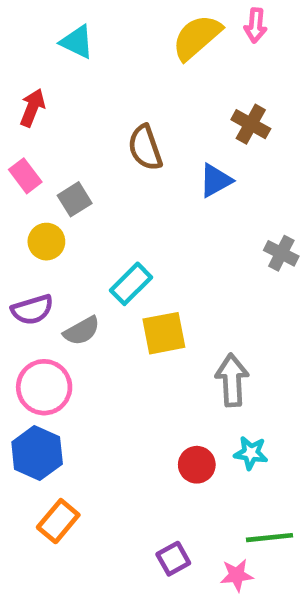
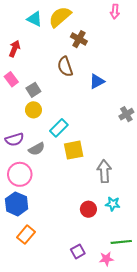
yellow semicircle: (197, 37) -> (60, 17), moved
brown cross: (251, 124) -> (79, 39), moved
yellow circle: (46, 242) -> (33, 110), moved
gray cross: (281, 253) -> (126, 114), turned 32

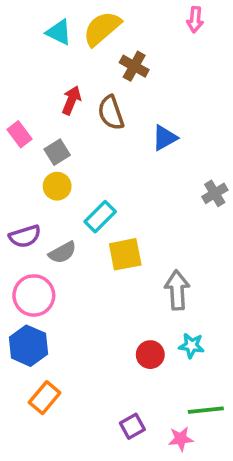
red arrow: (14, 49) -> (71, 100), moved

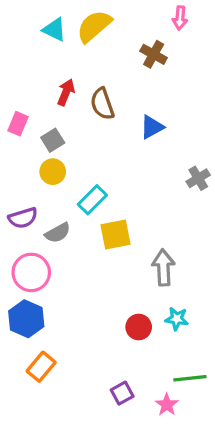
brown cross: (134, 66) -> (154, 54), moved
pink rectangle: (19, 134) -> (18, 124), turned 60
pink star: (181, 439) -> (167, 405), turned -30

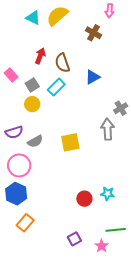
pink rectangle: (18, 124) -> (11, 75), turned -64
cyan rectangle: (92, 200) -> (56, 87), moved
gray arrow: (163, 267) -> (108, 129), moved

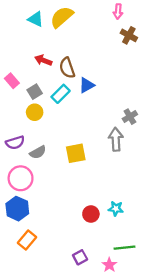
brown cross: (93, 33) -> (129, 35), moved
red arrow: (40, 56) -> (43, 60), turned -91
blue triangle: (92, 77) -> (87, 85), moved

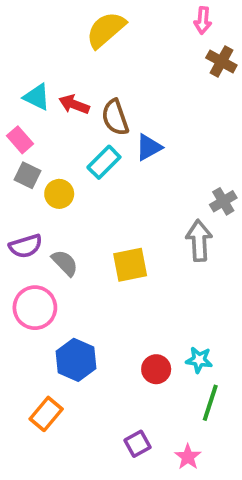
cyan triangle: (36, 19) -> (37, 97), moved
gray square: (35, 92) -> (27, 175), moved, turned -32
gray semicircle: (38, 152) -> (65, 263), turned -105
blue hexagon: (17, 209) -> (76, 360), moved
green line: (124, 248) -> (210, 403), moved, turned -66

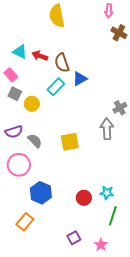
yellow semicircle: (106, 30) -> (57, 16), turned -60

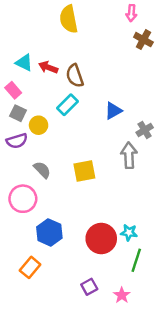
blue triangle: (80, 79) -> (113, 111), moved
purple semicircle: (14, 132) -> (17, 141), moved
red circle: (84, 198) -> (101, 238), size x1.6

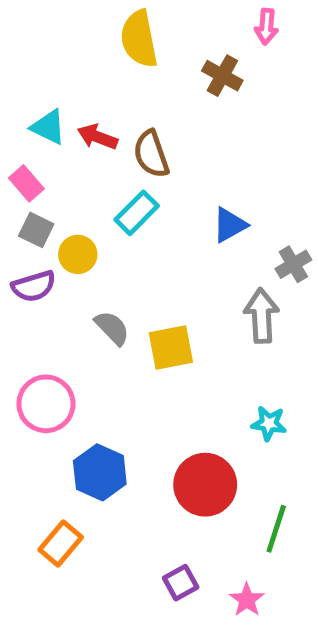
brown cross: (143, 40) -> (222, 76), moved
gray semicircle: (42, 170) -> (112, 328), moved
cyan star: (129, 232) -> (269, 423), moved

